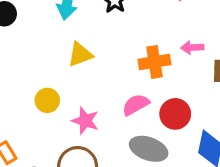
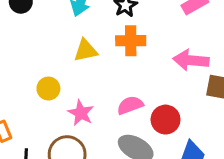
pink arrow: (192, 48) -> (191, 60), size x1.6
orange cross: (154, 62) -> (131, 41), moved

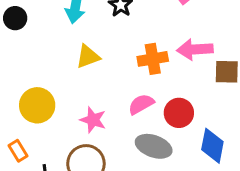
orange cross: (131, 41) -> (153, 59), moved
yellow circle: (48, 89) -> (37, 105), moved, size x1.5

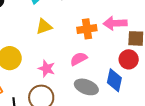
red circle: (179, 113) -> (129, 59), moved
blue diamond: (212, 146) -> (114, 80), moved

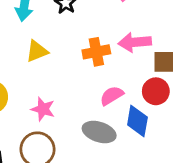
pink semicircle: (79, 59) -> (112, 96), moved

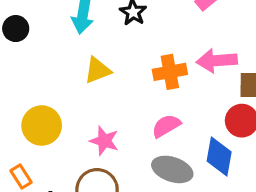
pink semicircle: (112, 96) -> (166, 126), moved

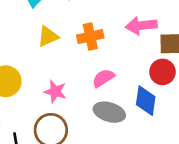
orange cross: (170, 72) -> (90, 37), moved

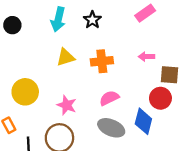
pink arrow: (141, 26) -> (146, 57), size x0.6

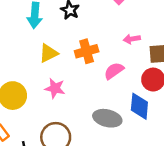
pink semicircle: (109, 98) -> (114, 71), moved
pink star: (67, 105) -> (55, 88), moved

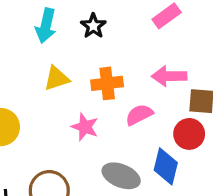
pink arrow: (132, 39) -> (169, 76), size x1.5
pink star: (55, 88) -> (85, 127), moved

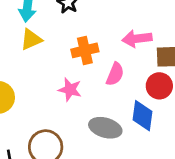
yellow triangle: (57, 78) -> (31, 39), moved
pink semicircle: (139, 115) -> (115, 74), turned 145

